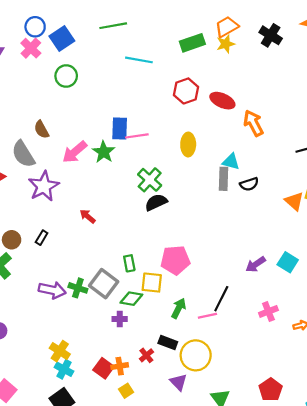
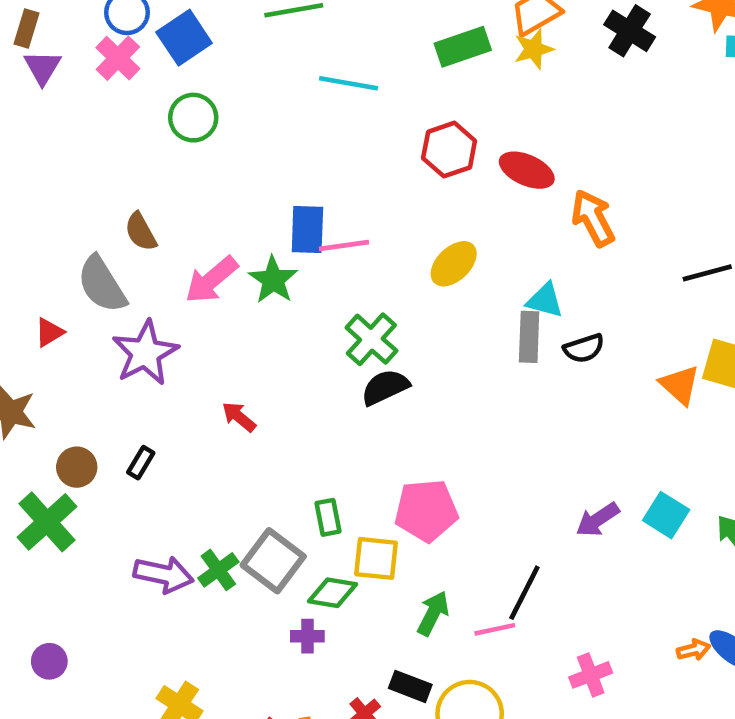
yellow ellipse: (188, 145) -> (454, 264), turned 45
green cross: (78, 288) -> (218, 570), turned 36
pink cross: (268, 311) -> (591, 675), moved

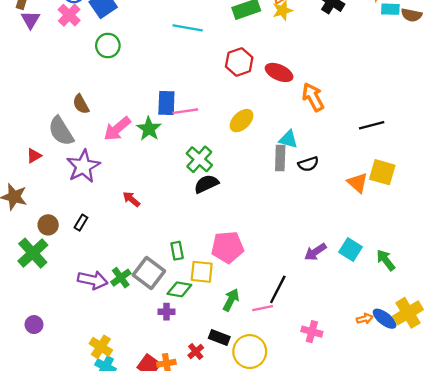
pink cross: (591, 675) -> (312, 332), turned 36

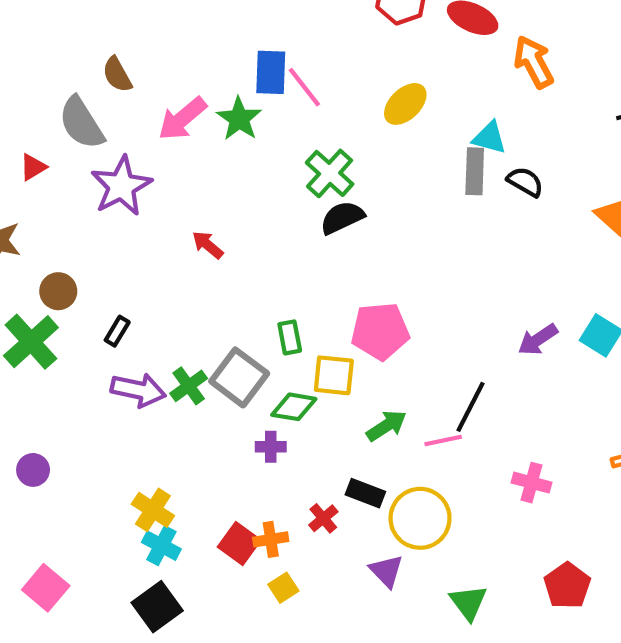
pink line: (185, 111) -> (304, 87), turned 60
black semicircle: (308, 164) -> (525, 182), turned -132
black rectangle: (81, 223) -> (117, 331), moved
green arrow: (231, 300) -> (386, 426), turned 30

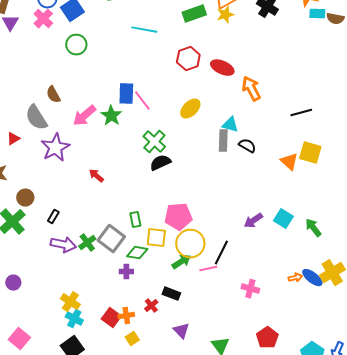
yellow circle: (420, 518) -> (190, 244), moved

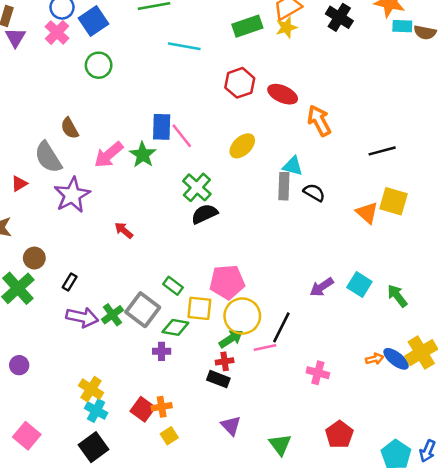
green rectangle: (135, 220) -> (173, 286), turned -42
red cross: (151, 306) -> (225, 361), moved, turned 32

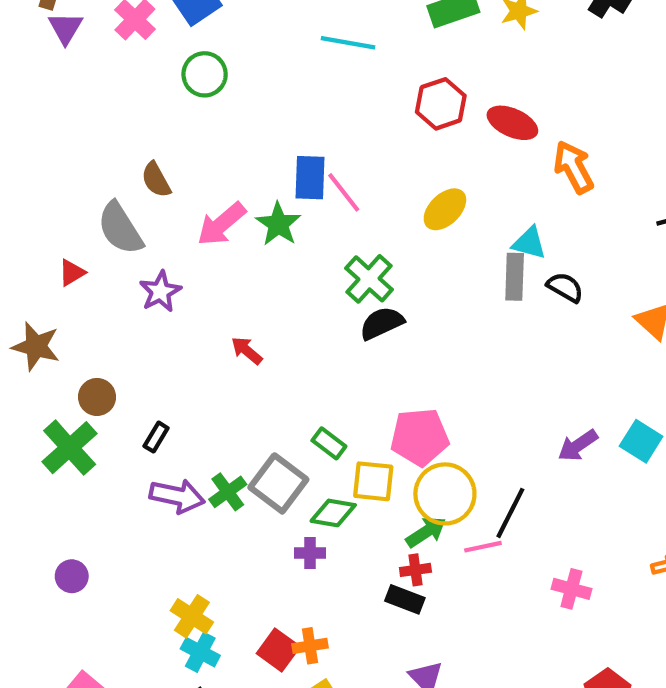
purple star: (72, 195) -> (160, 292), size x0.7

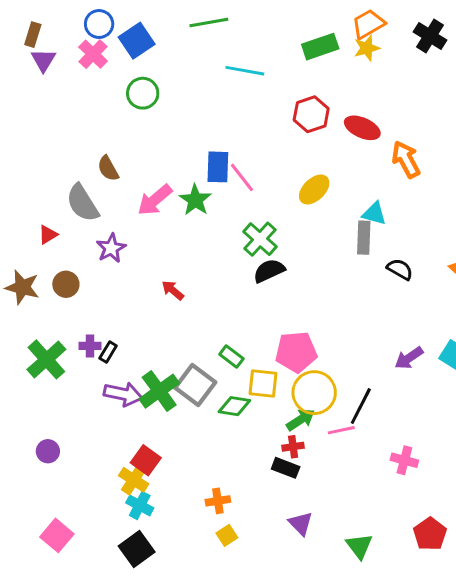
black semicircle: (565, 287) -> (400, 269), moved
brown circle: (97, 397) -> (66, 284), moved
green cross: (228, 492) -> (159, 391), size x1.5
purple cross: (310, 553) -> (90, 346), moved
red square: (278, 650) -> (146, 460), moved

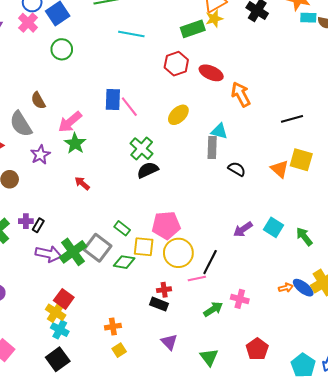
green rectangle: (320, 47) -> (193, 29), moved
green star: (195, 200) -> (75, 143), moved
green arrow: (301, 420) -> (213, 309), moved

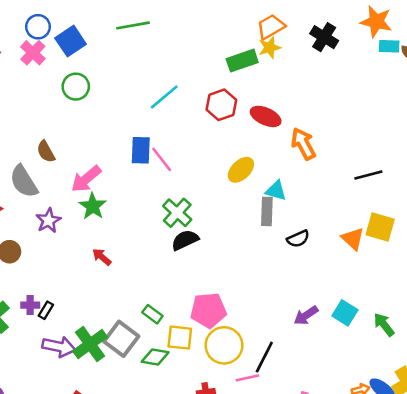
cyan line: (131, 34) -> (164, 97), moved, turned -50
yellow ellipse: (178, 115) -> (241, 170), moved
black semicircle: (237, 169) -> (298, 239), turned 126

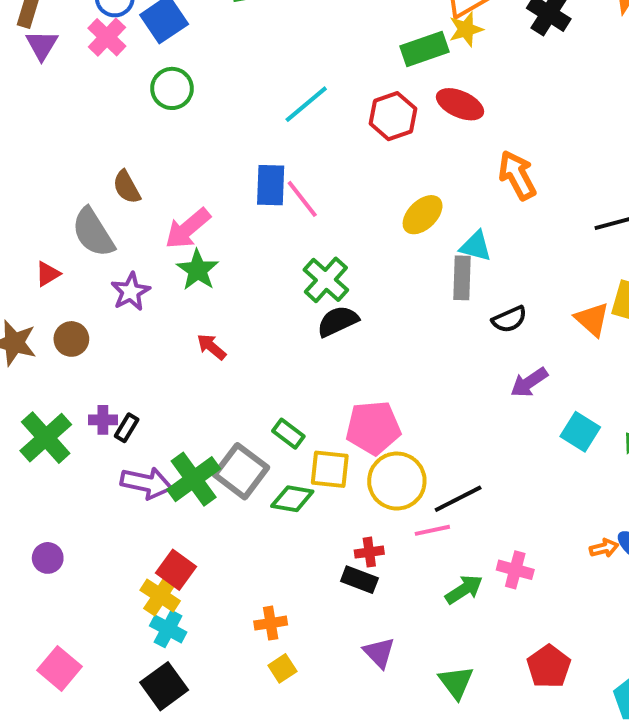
red ellipse: (266, 116) -> (460, 104), moved
purple arrow: (306, 315) -> (529, 382), moved
black line: (264, 357) -> (458, 499), turned 36

